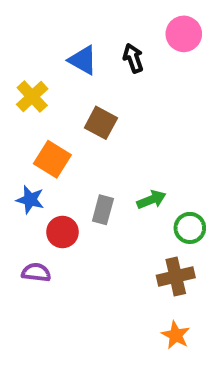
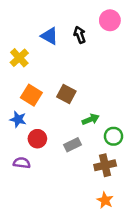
brown square: (101, 123) -> (66, 94), moved
gray rectangle: (103, 210) -> (72, 145), moved, turned 49

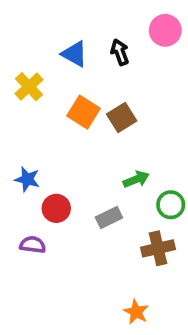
brown square: (66, 94) -> (122, 118), moved, turned 30
orange square: (31, 95) -> (83, 112), moved
orange star: (105, 200) -> (136, 312), moved

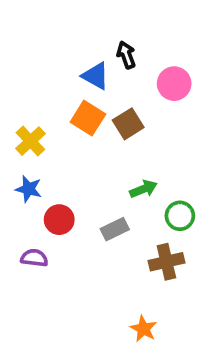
pink circle: (165, 30) -> (174, 84), moved
blue triangle: (74, 54) -> (96, 76), moved
yellow cross: (29, 87) -> (30, 141), moved

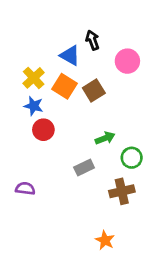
yellow cross: (30, 141) -> (34, 78), moved
blue star: (29, 189) -> (34, 106), moved
red circle: (59, 220) -> (43, 130), moved

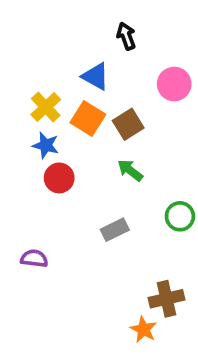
black arrow: (92, 40) -> (126, 36), moved
green arrow: (105, 138) -> (130, 170), moved, turned -120
brown cross: (122, 191) -> (167, 299), moved

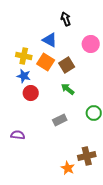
yellow cross: (46, 107) -> (24, 56), turned -35
orange star: (144, 329) -> (68, 168), moved

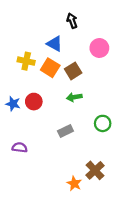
blue star: (24, 76) -> (13, 104), moved
green arrow: (68, 89) -> (74, 97), turned -48
brown cross: (87, 156) -> (95, 170), turned -30

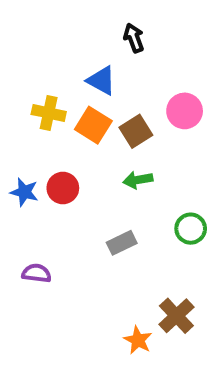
pink circle: (99, 48) -> (185, 111), moved

